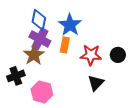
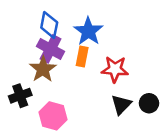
black circle: (118, 55) -> (149, 103), moved

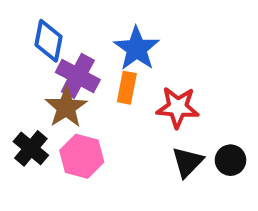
blue diamond: (49, 25) -> (48, 41), moved
black cross: (20, 96) -> (31, 148), turned -30
pink hexagon: (53, 116) -> (82, 156), moved

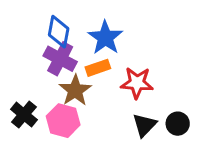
blue diamond: (48, 41) -> (59, 32), moved
orange rectangle: (127, 88) -> (98, 68), turned 60
brown star: (66, 107) -> (75, 90), moved

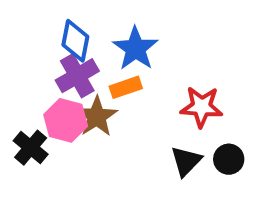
purple cross: (60, 59) -> (77, 76), turned 32
red star: (137, 83) -> (202, 107), moved
pink hexagon: (63, 121) -> (66, 120), moved

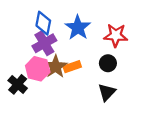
orange rectangle: (126, 87) -> (72, 67), moved
red star: (202, 107) -> (116, 35), moved
black circle: (229, 159) -> (108, 63), moved

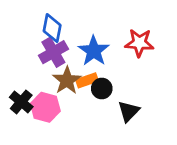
blue star: (78, 28) -> (94, 51), moved
black circle: (108, 63) -> (102, 88), moved
pink hexagon: (38, 69) -> (45, 107), moved

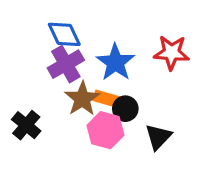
blue diamond: (52, 28) -> (64, 34), turned -36
orange rectangle: (87, 80) -> (107, 99), turned 35
pink hexagon: (45, 107) -> (105, 130), moved

